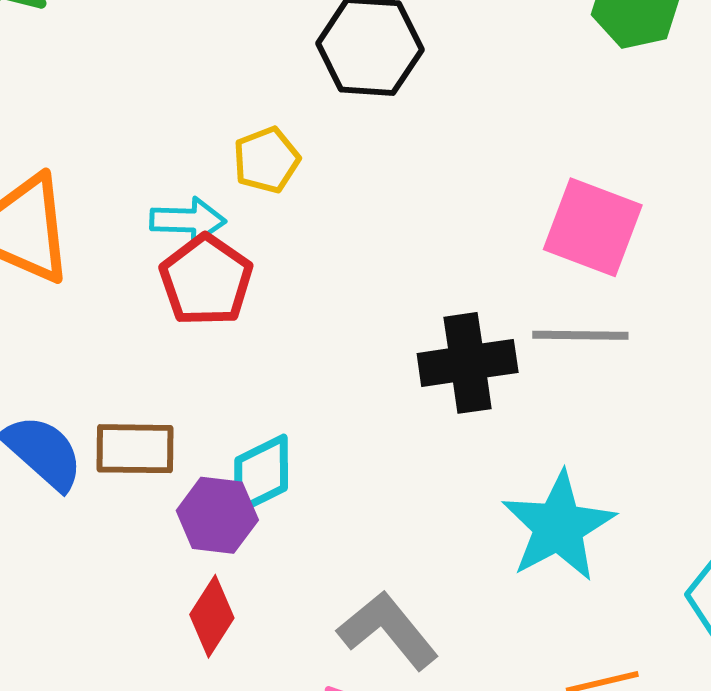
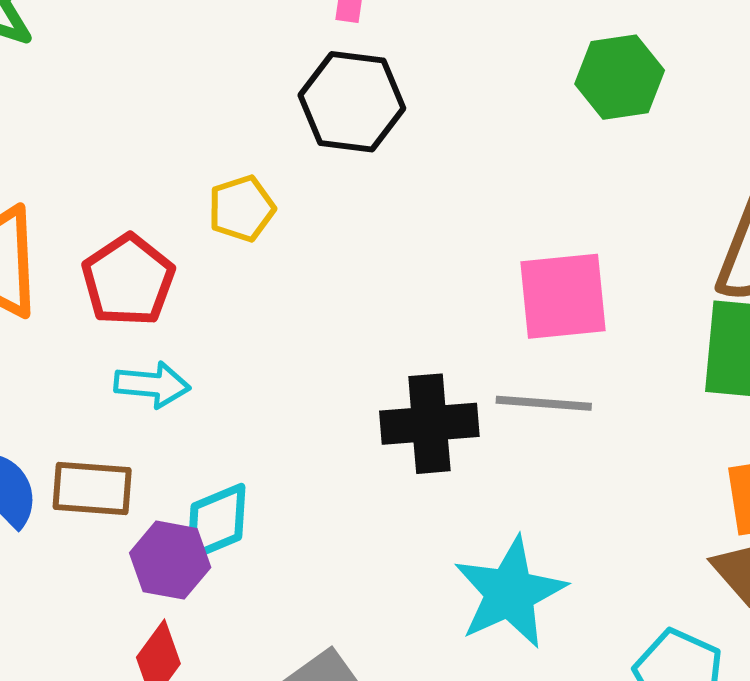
cyan arrow: (188, 220) -> (152, 385), moved
pink square: (593, 227) -> (563, 296), turned -30
red pentagon: (206, 280) -> (128, 280), moved

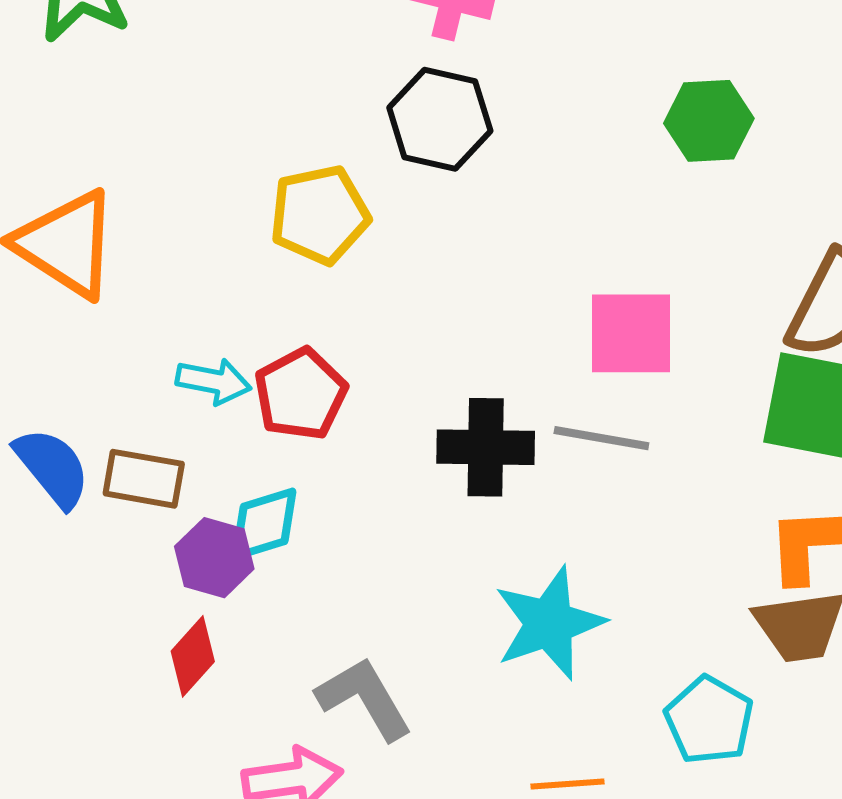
yellow pentagon: (242, 209) -> (320, 215), size x1.5
red pentagon: (128, 280) -> (301, 394), moved

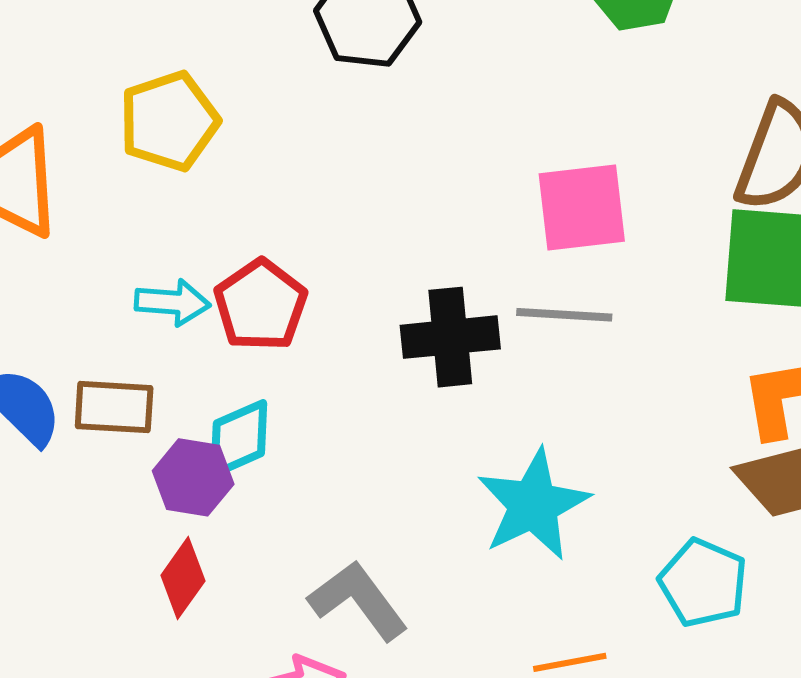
yellow pentagon: (320, 215) -> (169, 121), moved

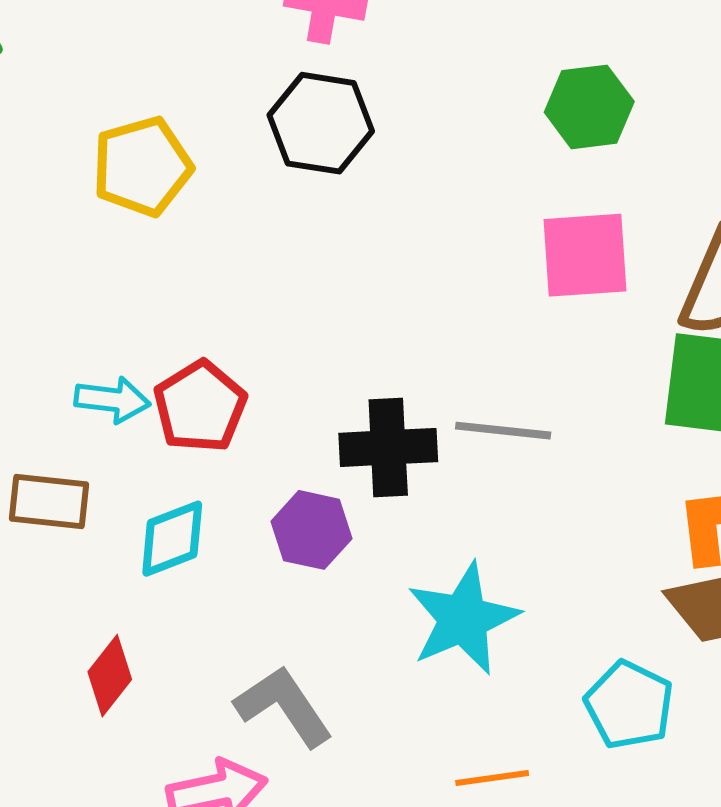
yellow pentagon: (169, 121) -> (142, 166), moved
pink square: (582, 207) -> (585, 255), moved
purple hexagon: (193, 477) -> (312, 530), moved

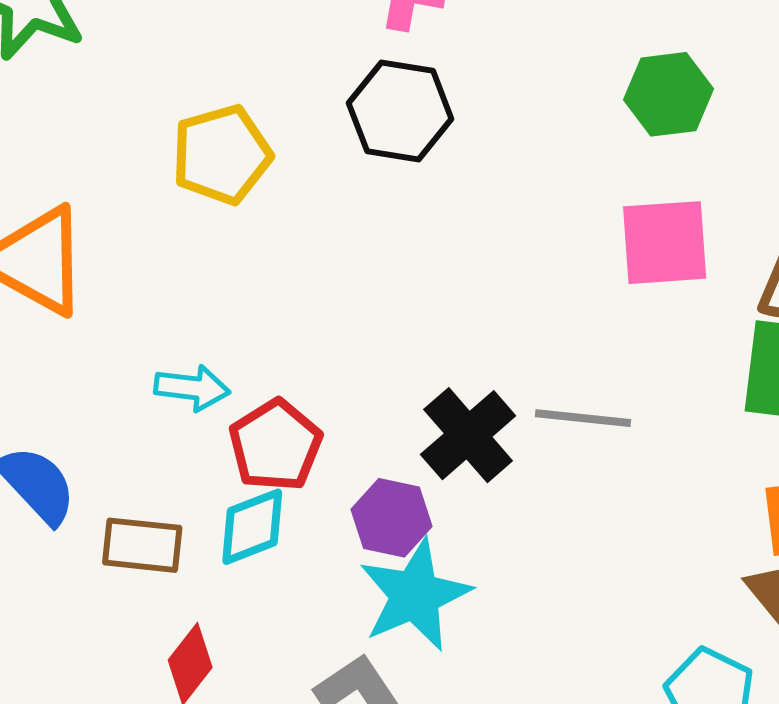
red pentagon: (200, 407) -> (275, 445), moved
black cross: (388, 447) -> (468, 435), turned -38
brown rectangle: (49, 501) -> (142, 545), moved
cyan star: (463, 619) -> (415, 595), moved

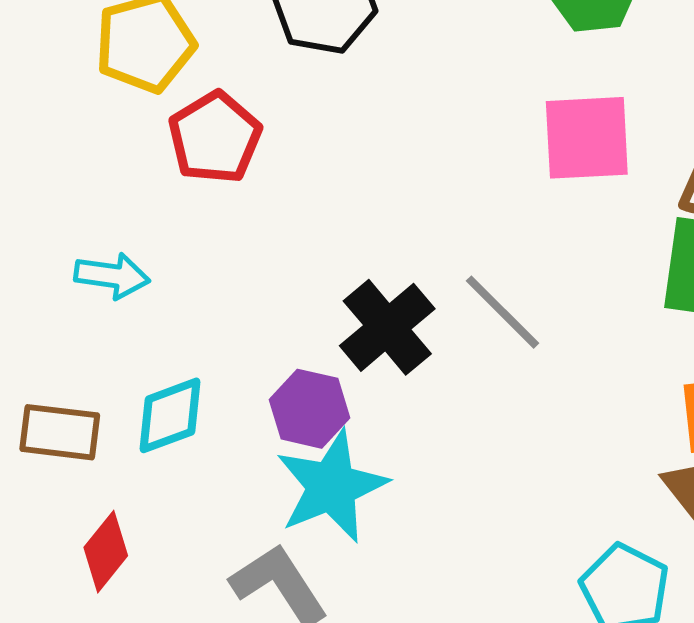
gray line: (583, 418) -> (502, 312), turned 38
red pentagon: (275, 445) -> (215, 138), moved

